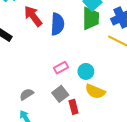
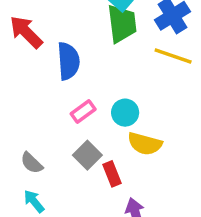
blue semicircle: (57, 24) -> (68, 61), moved
gray semicircle: (27, 94) -> (32, 163), turned -96

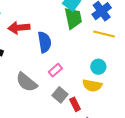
red arrow: (26, 32) -> (19, 28), turned -45
cyan circle: (125, 113) -> (98, 67), moved
gray semicircle: (32, 163) -> (27, 82), moved, size x1.6

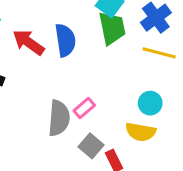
red arrow: (19, 28) -> (28, 42), turned 40
blue semicircle: (45, 42) -> (65, 40), moved
gray semicircle: (27, 82) -> (59, 118), moved, turned -125

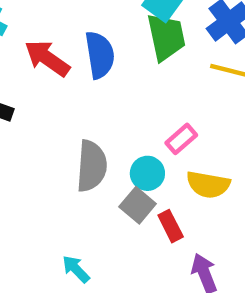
cyan circle: (150, 103) -> (147, 173), moved
pink rectangle: (84, 108) -> (181, 139), moved

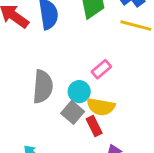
yellow semicircle: (208, 185) -> (101, 107), moved

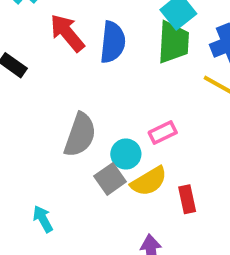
yellow semicircle: (101, 107) -> (149, 181), turned -56
red rectangle: (94, 126) -> (187, 199), moved

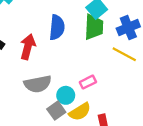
red arrow: (67, 33) -> (28, 47), moved, turned 55
gray semicircle: (80, 135) -> (38, 84), turned 60

